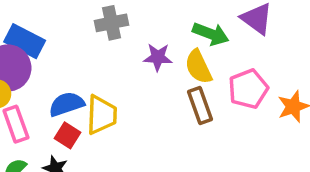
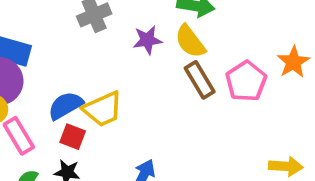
pink pentagon: (248, 89) -> (246, 81), moved
yellow trapezoid: (102, 115) -> (103, 109), turned 75

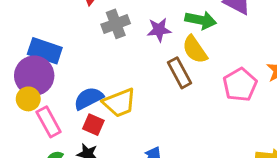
purple star: (147, 40) -> (159, 30), moved
brown rectangle: (200, 80) -> (180, 73), moved

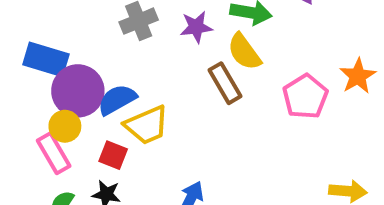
purple circle: (34, 76) -> (78, 91), moved
blue semicircle: (89, 98) -> (117, 100), moved
yellow circle: (28, 99) -> (65, 126), moved

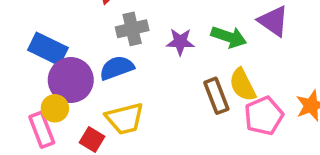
yellow semicircle: (244, 52) -> (243, 85), moved
brown rectangle: (225, 83) -> (216, 96), moved
blue semicircle: (117, 100) -> (117, 68), moved

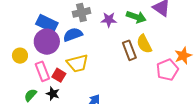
blue rectangle: (48, 49) -> (47, 23), moved
yellow circle: (55, 108) -> (20, 56), moved
pink pentagon: (264, 116) -> (167, 70), moved
pink rectangle: (42, 130) -> (42, 71), moved

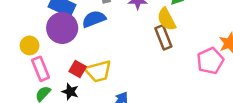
yellow semicircle: (144, 44) -> (167, 19), moved
yellow trapezoid: (77, 63) -> (98, 71), moved
pink rectangle: (42, 71) -> (41, 69), moved

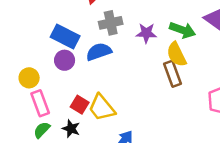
purple circle: (62, 28) -> (65, 60), size x0.6
yellow trapezoid: (98, 71) -> (102, 108), turned 64

